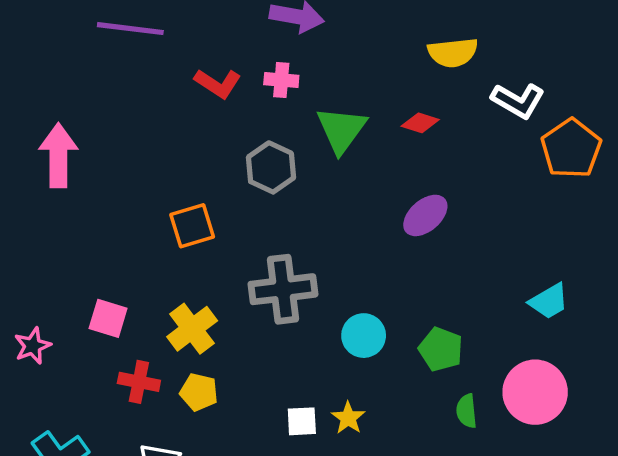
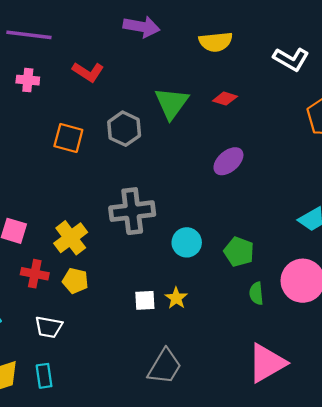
yellow semicircle: (453, 53) -> (216, 42), moved
pink cross: (281, 80) -> (28, 80), moved
white L-shape: (518, 101) -> (291, 59), moved
orange square: (192, 226) -> (68, 138), moved, turned 32

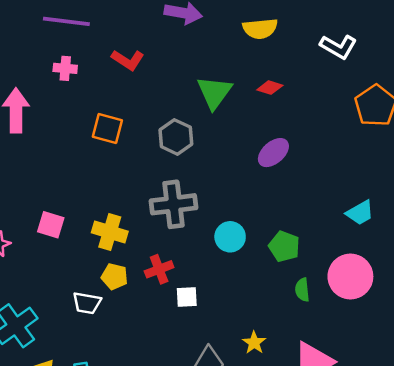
gray hexagon: (124, 129) -> (176, 137), moved
yellow cross: (71, 238) -> (110, 232), turned -36
red cross: (35, 274) -> (159, 269), moved, turned -32
yellow star: (176, 298) -> (254, 343), moved
white trapezoid: (49, 327) -> (87, 303), moved

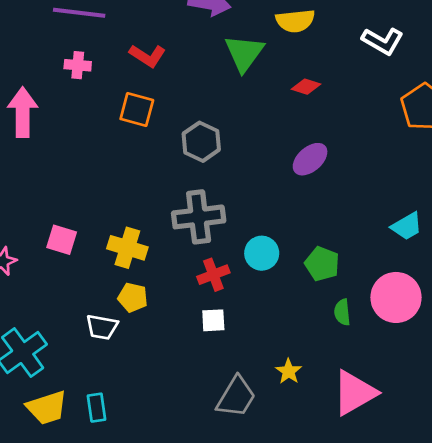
green triangle: (214, 92) -> (244, 53), moved
orange square: (107, 128) -> (137, 109), moved
red cross: (159, 269) -> (213, 275), moved

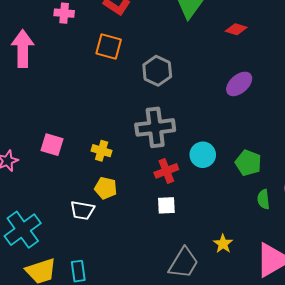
yellow cross: (127, 248) -> (102, 151), size x0.7

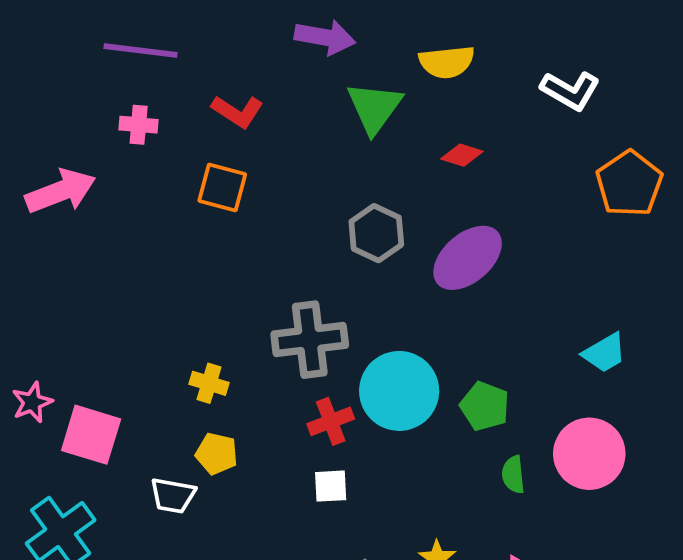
pink arrow: (23, 49) -> (61, 191), turned 69
gray hexagon: (157, 71) -> (376, 233), moved
purple ellipse: (239, 84) -> (468, 258), size x1.4
pink square: (52, 145) -> (91, 435), moved, size x1.4
cyan circle: (203, 155) -> (399, 391), size x1.6

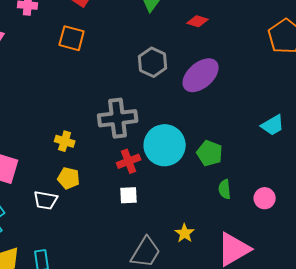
pink circle: (589, 454) -> (265, 198), moved, size x0.6

